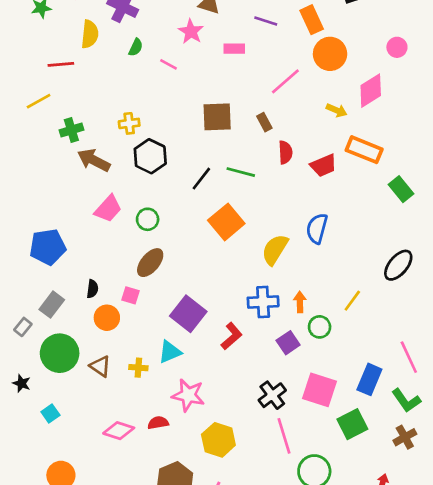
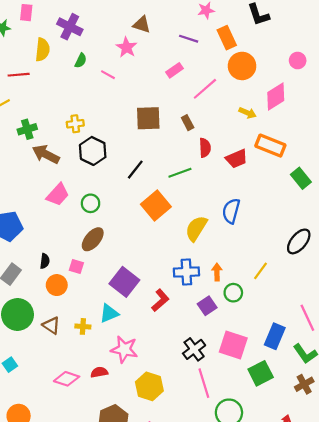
pink rectangle: (234, 49) -> (174, 70), moved, turned -35
green line: (241, 172) -> (180, 173), moved, turned -35

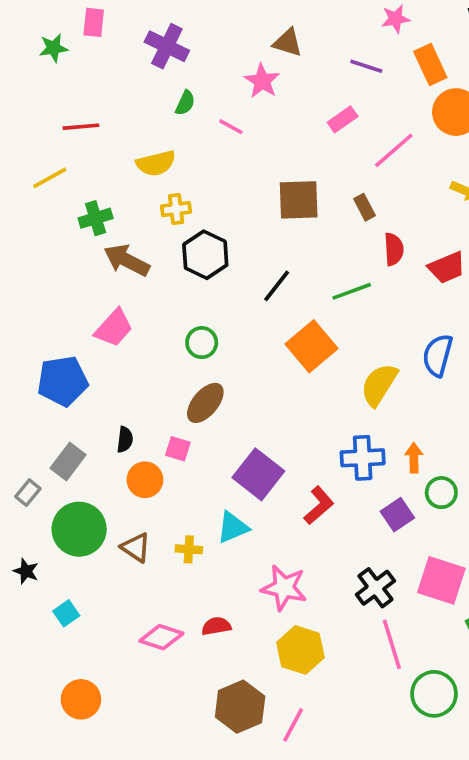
yellow semicircle: (43, 50) -> (156, 163), moved, turned 70
pink trapezoid: (58, 195) -> (114, 328), moved
pink star: (124, 349) -> (284, 588), moved

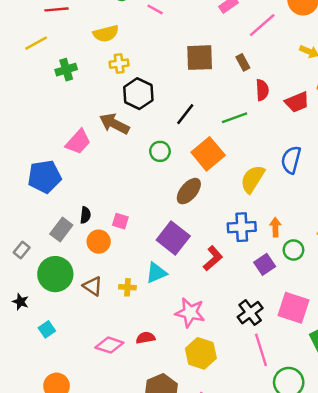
brown arrow: (127, 260) -> (114, 124), moved
green circle: (202, 343) -> (160, 151), moved
brown ellipse: (205, 403) -> (189, 191), moved
gray rectangle: (68, 461) -> (61, 230), moved

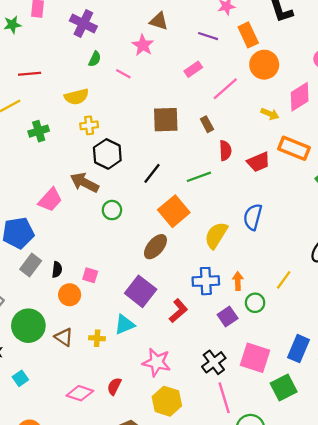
green circle: (160, 151) -> (112, 210), moved
gray rectangle: (61, 230) -> (31, 265), moved
red semicircle: (146, 338) -> (114, 386), turned -54

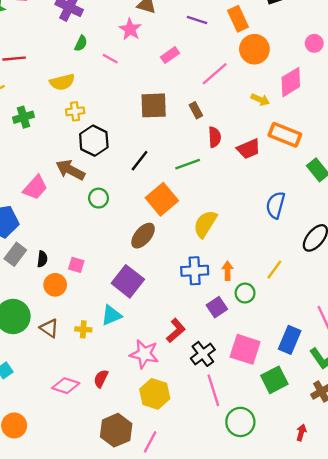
pink rectangle: (193, 69) -> (170, 55), moved
blue semicircle: (253, 217) -> (276, 205), moved
red L-shape: (178, 311) -> (176, 331), moved

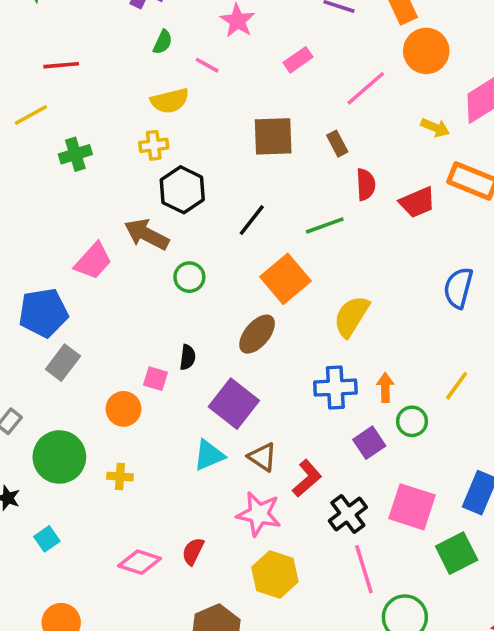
yellow semicircle: (62, 82) -> (170, 101), moved
black semicircle: (42, 259) -> (188, 357), moved
brown triangle: (49, 328) -> (262, 457), moved
yellow cross: (83, 329) -> (120, 477), moved

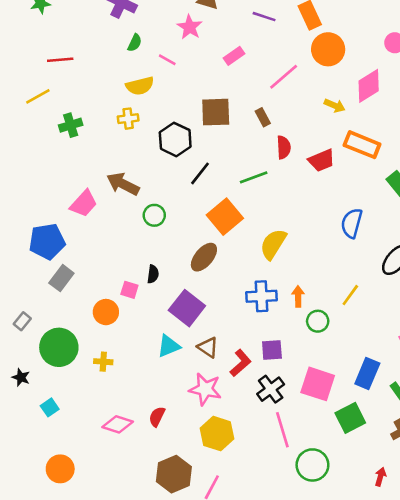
black hexagon: (182, 190) -> (175, 139), moved
purple square: (369, 443) -> (272, 350), moved, turned 30

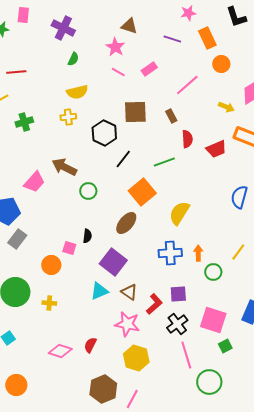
orange circle: (328, 49) -> (221, 64), size x0.7
pink line: (167, 60) -> (118, 72), moved
green square: (350, 418) -> (225, 346), moved, size x0.6

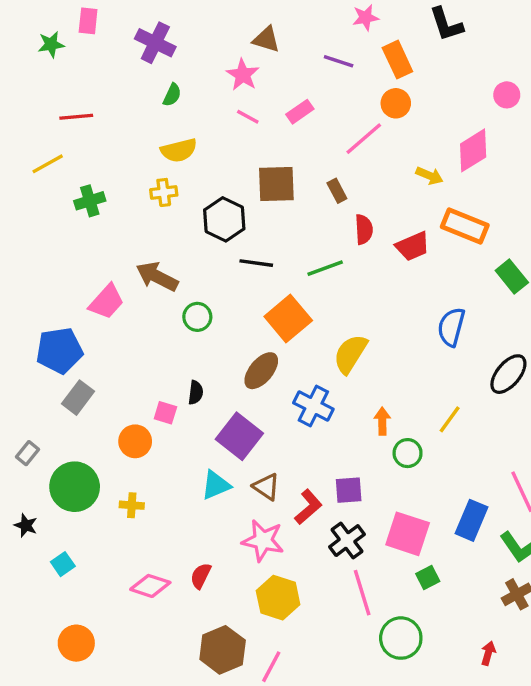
orange circle: (221, 64) -> (396, 103), moved
black line: (123, 159) -> (256, 263), turned 60
blue cross: (170, 253) -> (313, 406), moved, turned 30

